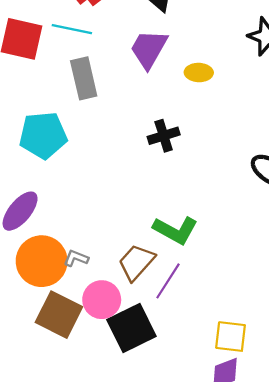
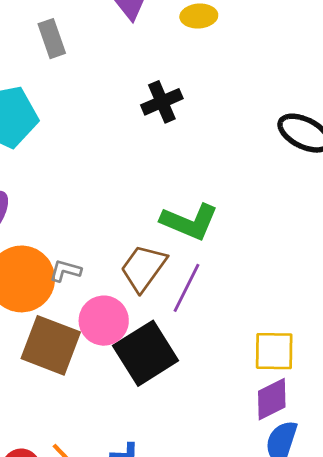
gray rectangle: (84, 78) -> (52, 39), size x0.7

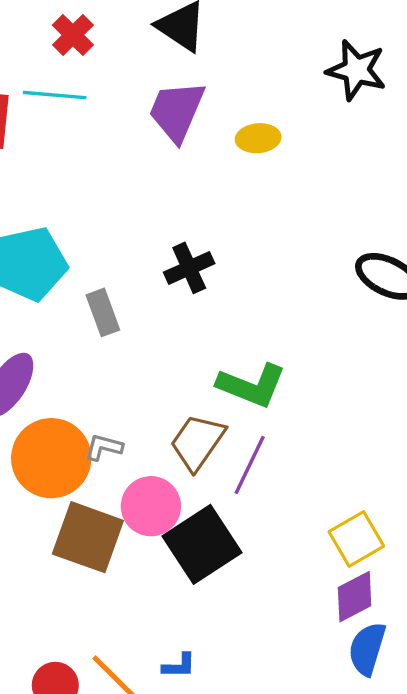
gray rectangle: (52, 39) -> (103, 312), moved
black cross: (162, 102) -> (189, 268), moved
yellow square: (274, 351) -> (356, 539), turned -30

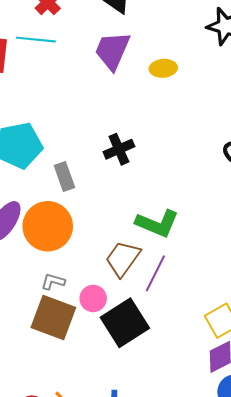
gray L-shape: (104, 447) -> (53, 282), moved
orange circle: (51, 458) -> (48, 226), moved
pink circle: (151, 506) -> (93, 298), size x0.7

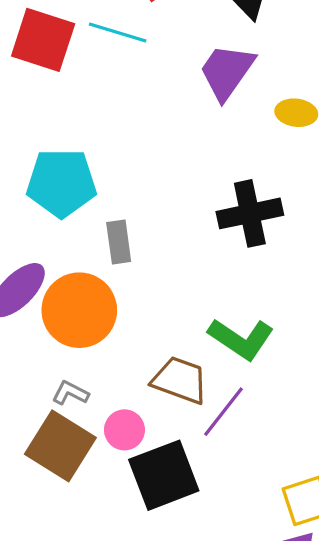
black cross: (119, 149) -> (250, 213), moved, size x1.4
brown trapezoid: (123, 259) -> (180, 380), turned 63

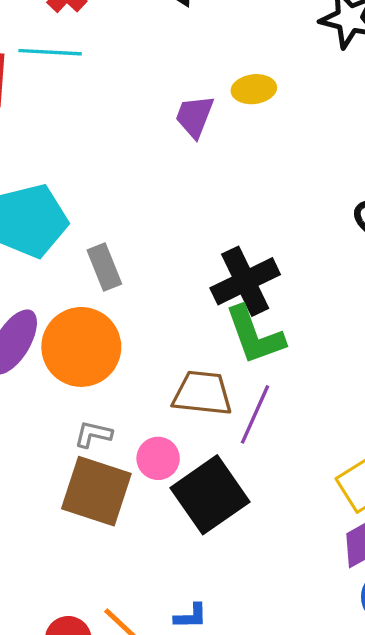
purple trapezoid: (227, 72) -> (195, 116), moved, size x0.7
black cross: (250, 213) -> (245, 281), moved
green L-shape: (241, 339) -> (255, 335), turned 50

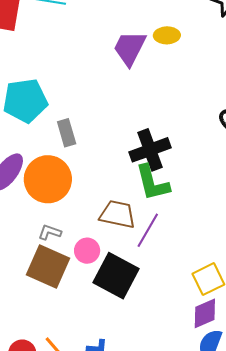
purple trapezoid: (195, 116) -> (130, 48), size x1.4
black square: (210, 495) -> (116, 276), turned -33

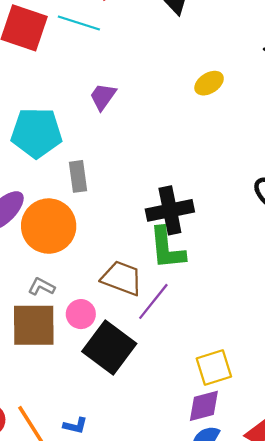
yellow ellipse: (167, 35) -> (209, 83), turned -40
purple trapezoid: (130, 48) -> (103, 97), moved, size x0.7
brown square: (48, 266) -> (34, 325), turned -33

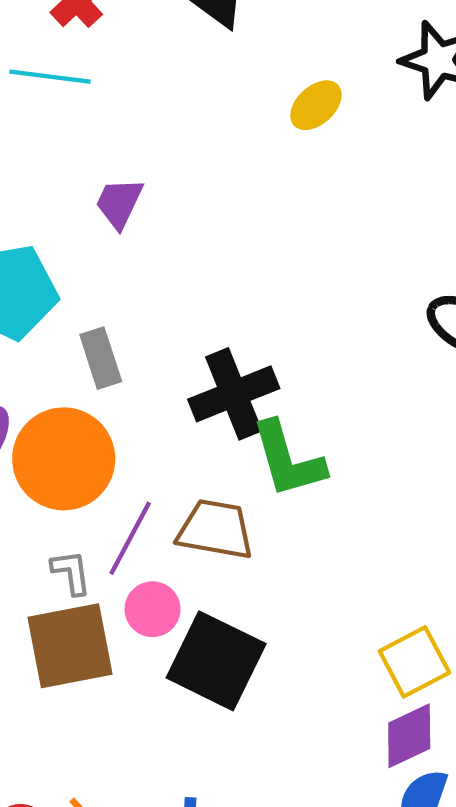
yellow ellipse: (209, 83) -> (316, 105), moved
black cross: (170, 210) -> (234, 394), moved
gray L-shape: (41, 287) -> (71, 572), turned 65
purple line: (153, 301) -> (130, 538), moved

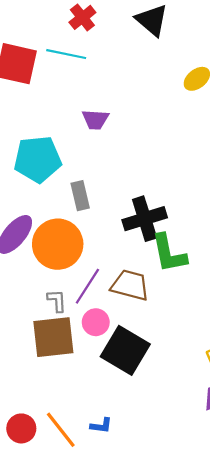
purple trapezoid: (119, 203) -> (95, 120), turned -116

